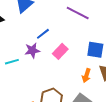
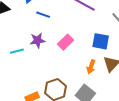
blue line: (43, 34) -> (43, 15), moved, turned 56

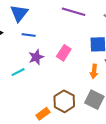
blue line: (43, 15) -> (29, 35), moved

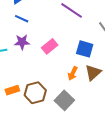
orange rectangle: (43, 114) -> (12, 90), moved

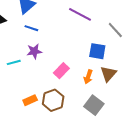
pink rectangle: (50, 46) -> (61, 71), moved
gray square: (64, 100) -> (94, 105), moved

